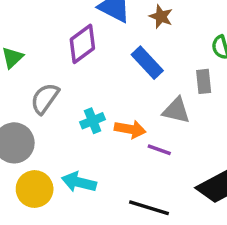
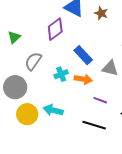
blue rectangle: (147, 63) -> (83, 55), moved
purple line: (159, 150) -> (100, 100), moved

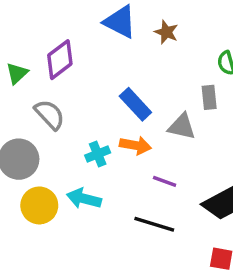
purple diamond: (55, 29) -> (60, 60), moved
gray semicircle: (33, 61) -> (50, 114), turned 102
cyan cross: (61, 74) -> (98, 154), moved

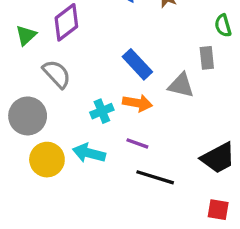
purple line: (165, 181) -> (137, 143), moved

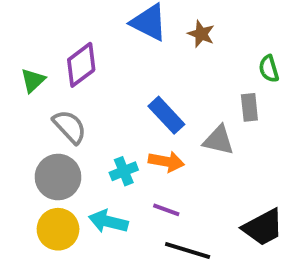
gray circle: (28, 116) -> (58, 177), moved

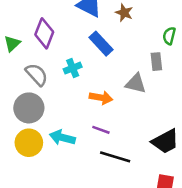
purple diamond: (81, 65) -> (44, 33), turned -32
green semicircle: (269, 69) -> (169, 36), turned 30
blue rectangle: (166, 115) -> (101, 44), moved
cyan cross: (124, 171) -> (73, 68), moved

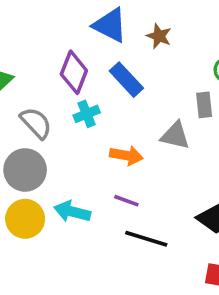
purple diamond: (44, 33) -> (74, 72), moved

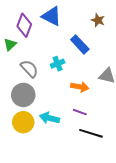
blue triangle: (110, 25) -> (52, 16), moved
purple diamond: (74, 72) -> (24, 25), moved

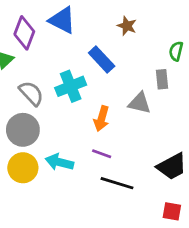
cyan cross: (58, 64) -> (71, 86), size x1.5
orange arrow: (80, 87) -> (102, 119), turned 96

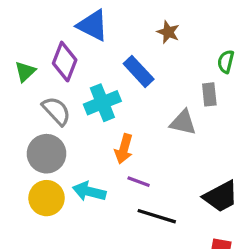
purple diamond: (24, 33) -> (65, 62), moved
orange arrow: (102, 119) -> (124, 149), moved

